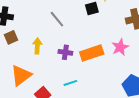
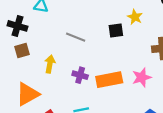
gray line: (57, 19) -> (76, 37), turned -36

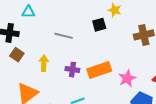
brown square: (22, 51) -> (17, 55), turned -32
pink star: (142, 77) -> (127, 78), moved

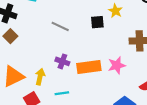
yellow arrow: (44, 63) -> (40, 77), moved
pink star: (127, 78) -> (117, 65), moved

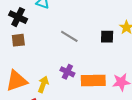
brown square: (10, 36) -> (18, 40), turned 32

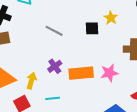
purple cross: (67, 72) -> (55, 66), turned 32

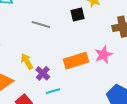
purple cross: (55, 66) -> (43, 73), moved
yellow arrow: (31, 81) -> (27, 61), moved, turned -35

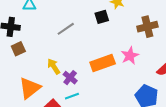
gray line: (41, 24) -> (66, 29), turned -48
cyan line: (53, 91) -> (72, 96), moved

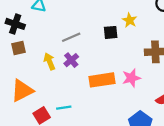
yellow arrow: (54, 66) -> (49, 61), moved
purple cross: (70, 78) -> (71, 60), moved

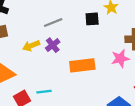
yellow arrow: (49, 61) -> (31, 46), turned -91
pink star: (131, 78) -> (120, 58), moved

